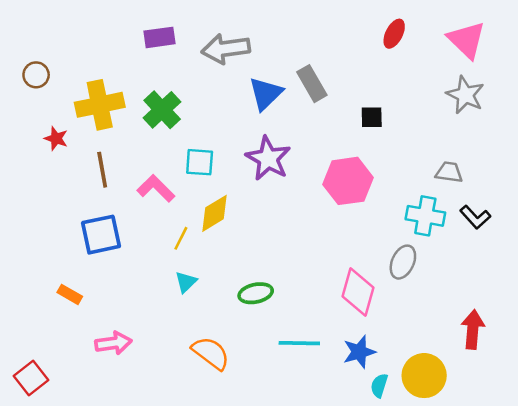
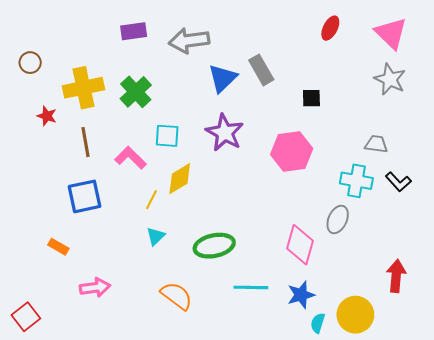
green ellipse: (256, 293) -> (214, 246), size x1.4

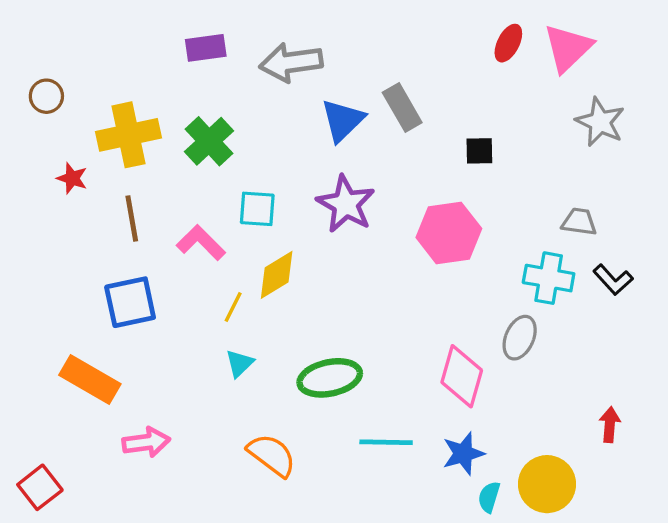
pink triangle: (391, 33) -> (568, 48), moved, turned 32
orange rectangle: (58, 247) -> (90, 379), size x1.8
red arrow: (396, 276) -> (610, 425), size x0.7

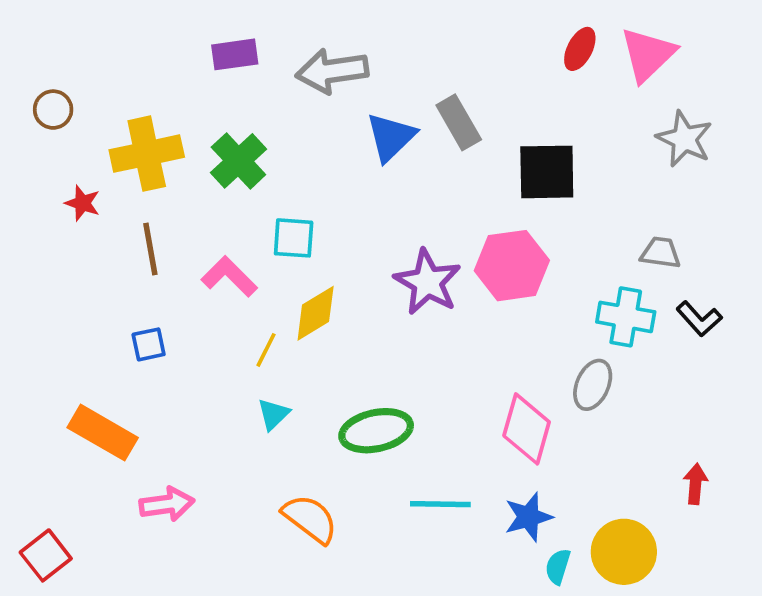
black square: (479, 151) -> (547, 172), size x1.8
purple star: (346, 204) -> (427, 282), moved
blue square: (130, 302) -> (149, 344), size x0.6

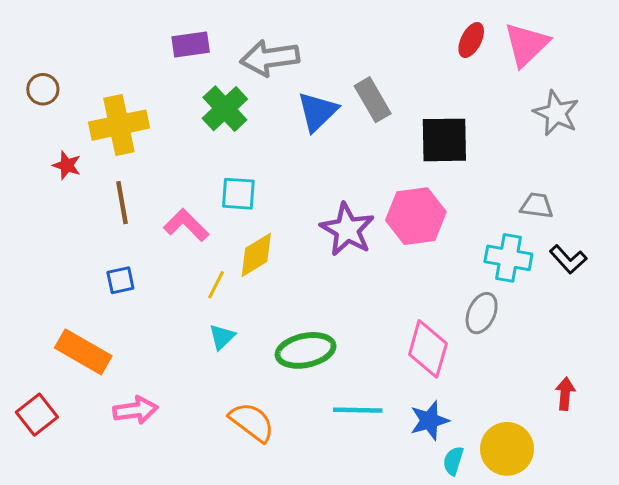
green cross: (238, 161) -> (225, 109), moved
red square: (46, 555) -> (37, 415), moved

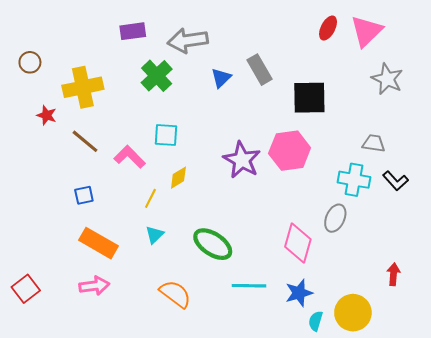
blue triangle: (317, 112) -> (221, 78), size x0.7
brown line: (122, 203) -> (85, 141), turned -40
yellow diamond: (256, 255) -> (178, 178), size x0.7
green ellipse: (306, 350) -> (213, 244), turned 45
orange rectangle: (83, 352) -> (98, 243), moved

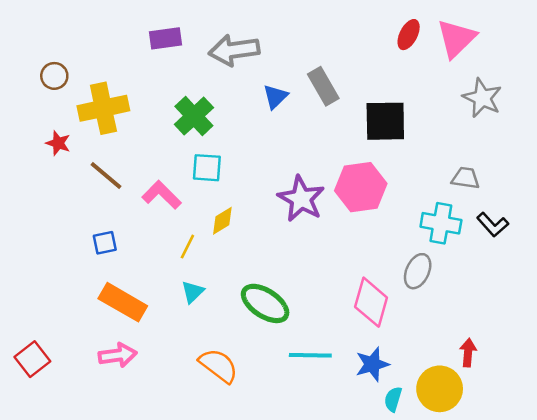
brown circle: (30, 62) -> (54, 76), moved
green cross: (157, 76) -> (194, 116), moved
red arrow: (393, 274) -> (468, 353), moved

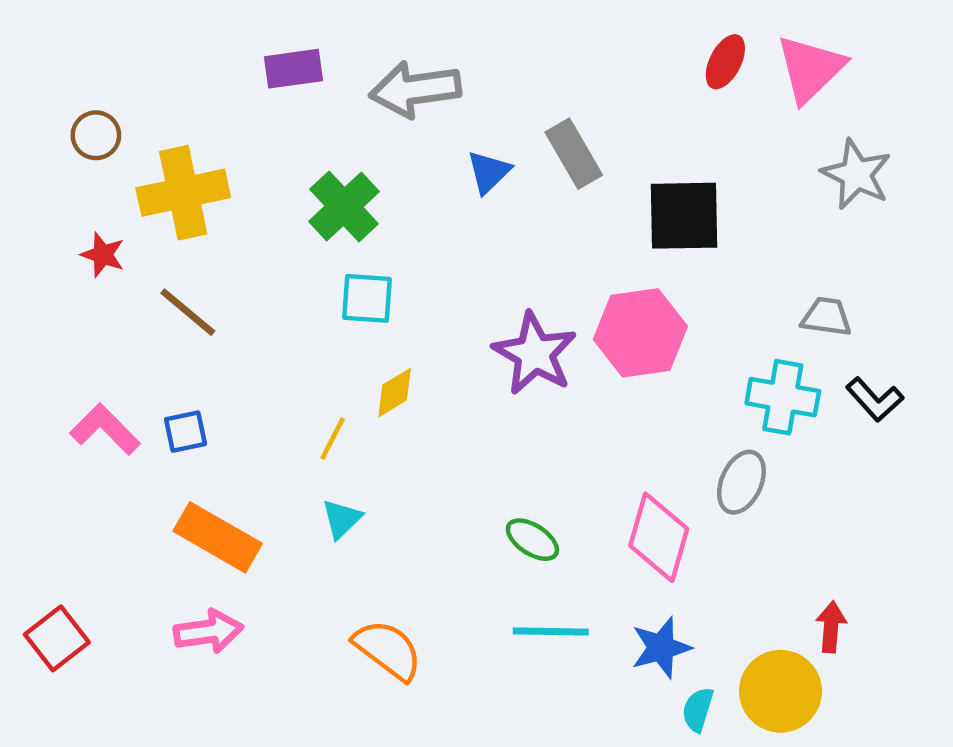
pink L-shape: (162, 195) -> (105, 429), moved
green ellipse: (265, 303) -> (532, 540), moved, size x0.6

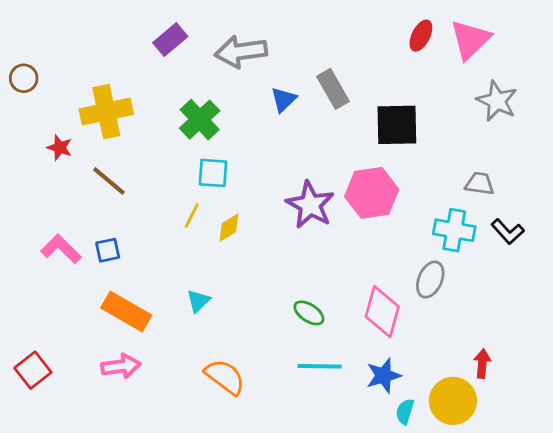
purple rectangle: (293, 69) -> (170, 40), turned -32
brown circle: (96, 135) -> (24, 78), moved
yellow line: (333, 439) -> (192, 216), moved

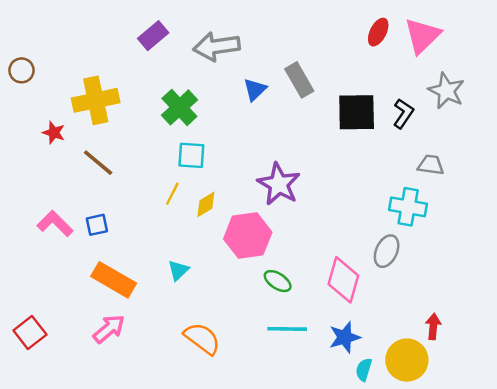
pink hexagon: (372, 193) -> (248, 236), moved
black L-shape: (508, 232) -> (403, 113), moved, turned -104
pink arrow: (121, 366) -> (109, 329), turned -32

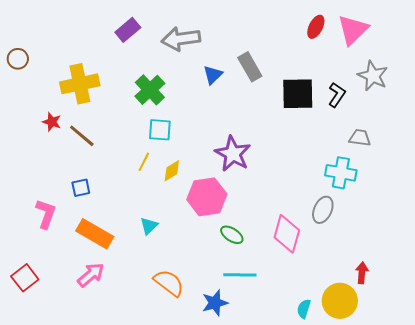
red star: (54, 133) -> (52, 122), moved
pink L-shape: (55, 224) -> (46, 214), moved, turned 64
blue star: (345, 337) -> (215, 303), moved

